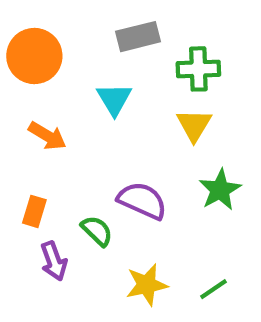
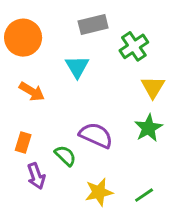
green cross: (198, 69) -> (134, 46), turned -32
yellow triangle: (194, 125) -> (153, 87), moved

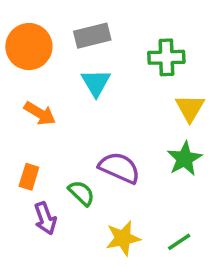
gray rectangle: (93, 24) -> (92, 36), moved
green cross: (134, 46) -> (166, 57), turned 32

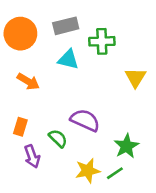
green cross: (166, 57) -> (102, 41), moved
cyan triangle: (96, 83) -> (68, 59), turned -45
green star: (184, 159) -> (126, 146), moved
green line: (179, 242) -> (115, 173), moved

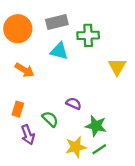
purple semicircle: (85, 120) -> (74, 103), size x0.6
green star: (126, 146) -> (96, 126), moved, turned -30

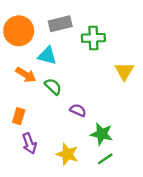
cyan triangle: (59, 51) -> (47, 56), moved
green semicircle: (50, 119) -> (53, 87), moved
yellow star: (76, 147) -> (67, 154), moved, turned 30

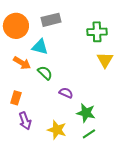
green cross: (93, 38) -> (97, 32), moved

